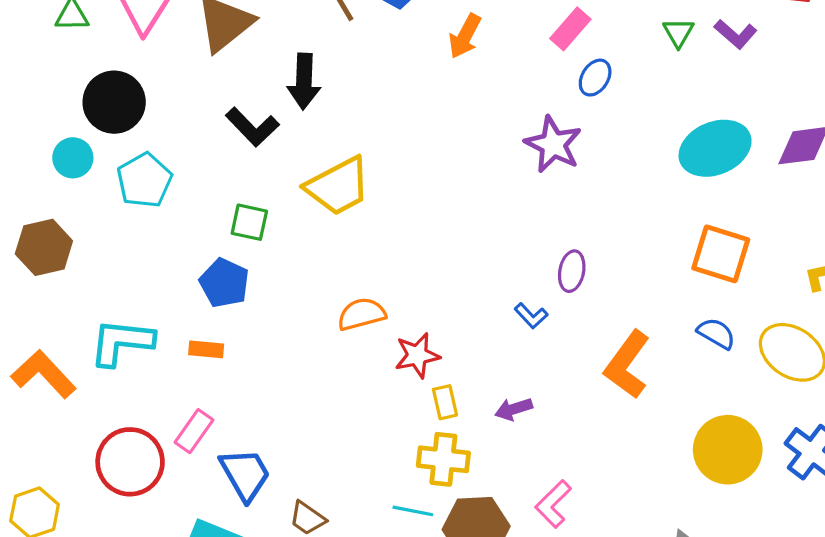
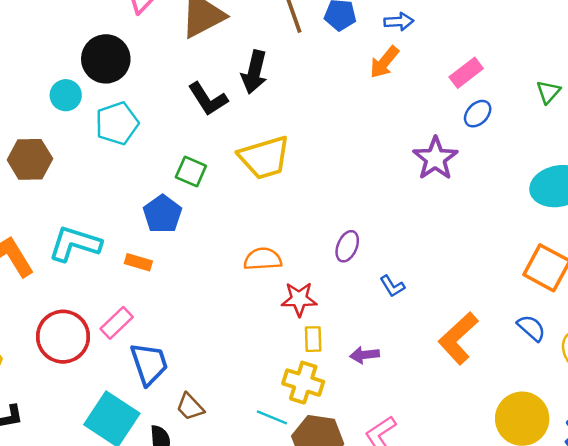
purple ellipse: (572, 271) -> (347, 246), moved

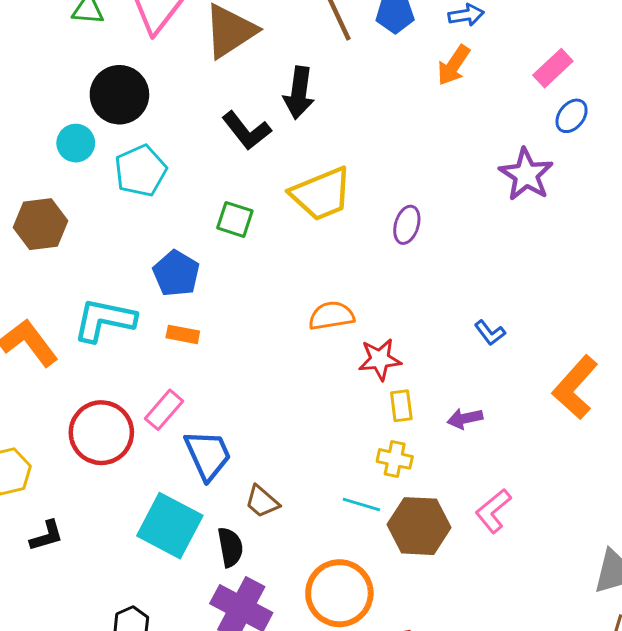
blue pentagon: (162, 214) -> (176, 273), moved
purple ellipse: (347, 246) -> (407, 225), moved
yellow cross: (303, 383) -> (395, 459), size x0.7

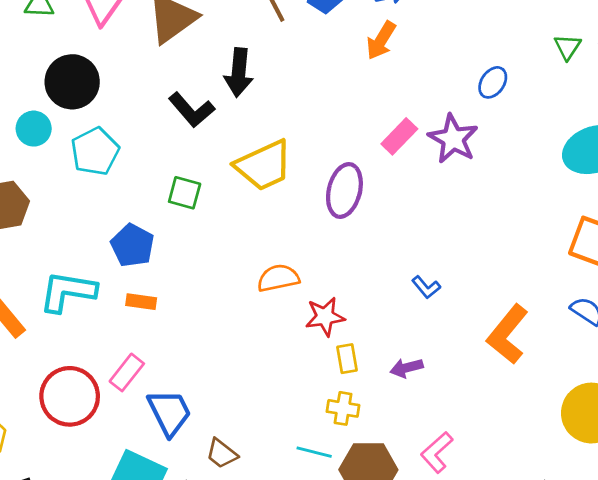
pink rectangle: (553, 68) -> (399, 136), moved
purple ellipse: (407, 225) -> (344, 190), size x1.5

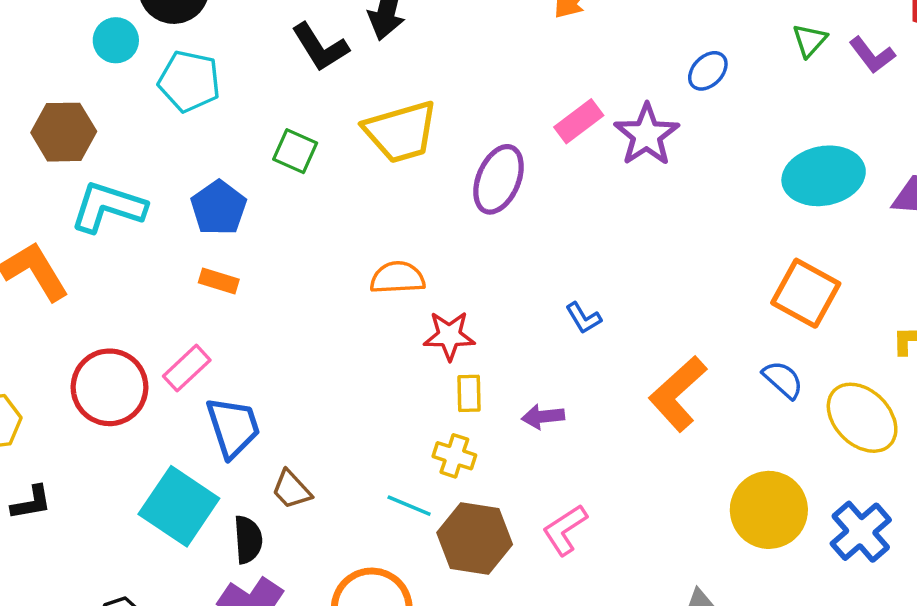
cyan pentagon: (95, 151) -> (189, 81), turned 30
cyan L-shape: (68, 292) -> (108, 207), moved

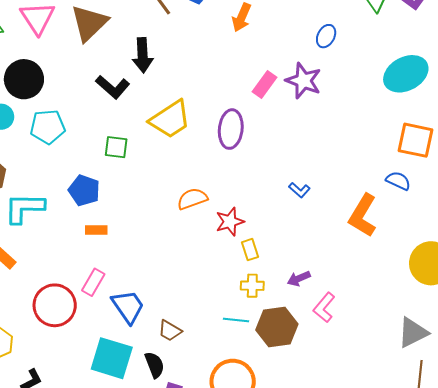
blue semicircle: (783, 380) -> (398, 181), moved
purple arrow: (543, 417) -> (299, 279), moved

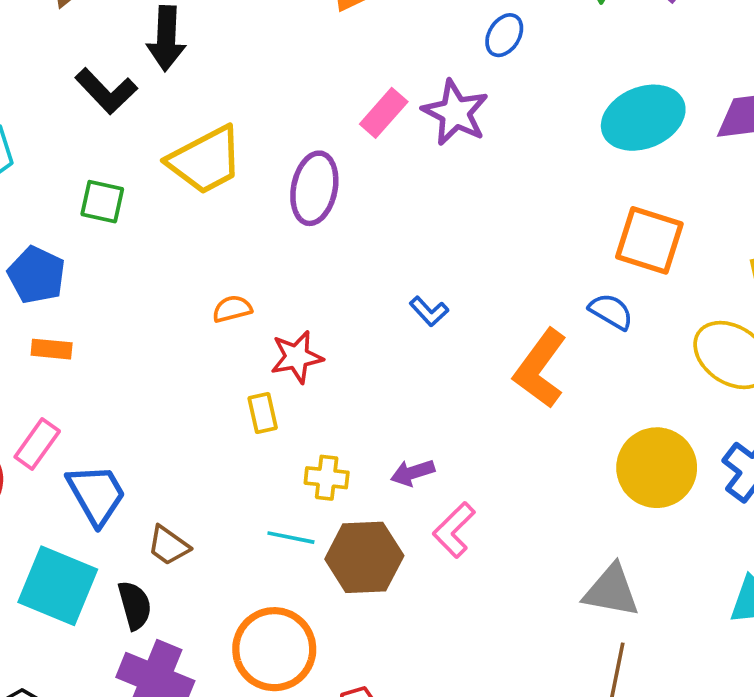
orange semicircle: (192, 199) -> (232, 309), size x0.7
yellow rectangle: (250, 250) -> (263, 413), moved
gray triangle: (413, 333) -> (611, 591), turned 32

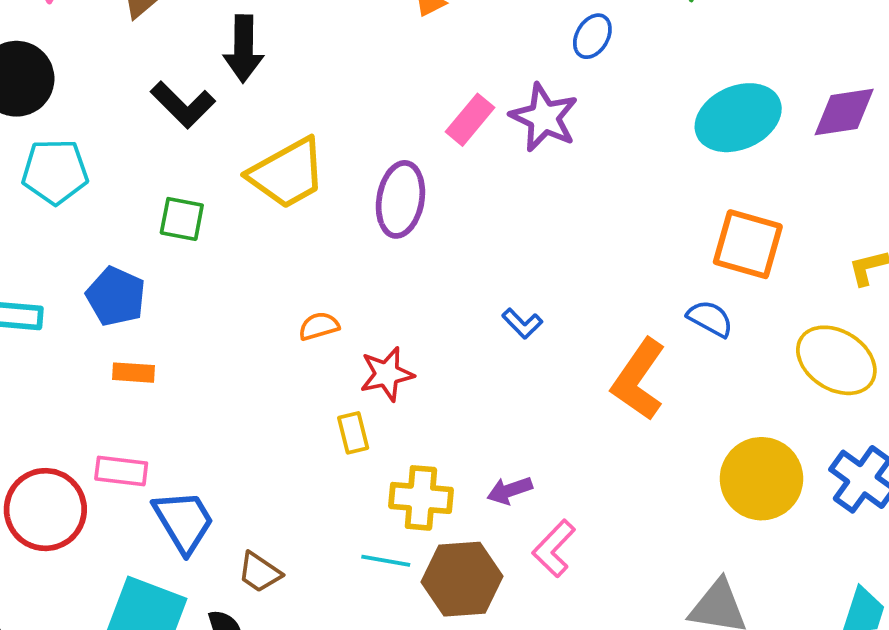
pink rectangle: (37, 444) -> (121, 471), turned 63
yellow cross: (327, 478) -> (421, 498), size x1.4

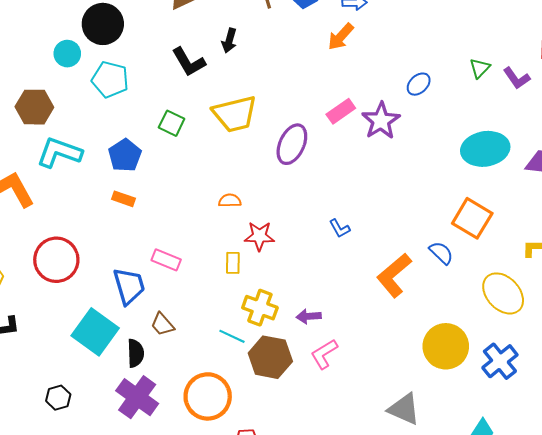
black arrow: (244, 49) -> (229, 41), size x0.7
pink rectangle: (121, 471) -> (166, 260), moved

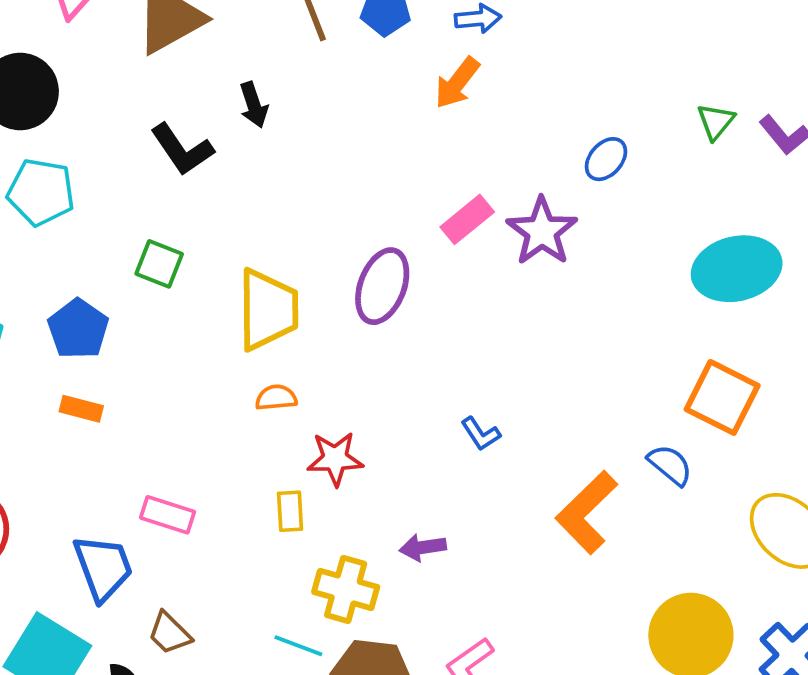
black arrow: (229, 41) -> (254, 105), turned -30
yellow trapezoid: (235, 114) -> (268, 310), moved, turned -72
purple arrow: (309, 316) -> (423, 547), moved

